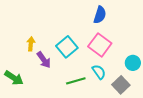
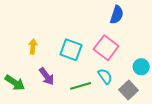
blue semicircle: (100, 15) -> (117, 15), moved
cyan square: (67, 47) -> (71, 50), turned -30
purple arrow: (44, 60) -> (47, 76), moved

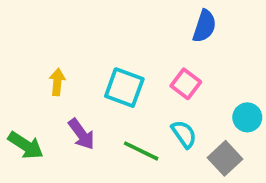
pink square: (106, 48) -> (186, 84), size x0.7
green line: (81, 86) -> (141, 151), turned 42

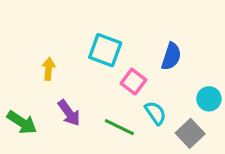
blue semicircle: (204, 26) -> (171, 56), moved
pink square: (186, 84) -> (133, 82), moved
cyan square: (124, 88) -> (105, 50), moved

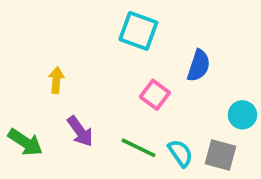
cyan square: (105, 50) -> (138, 31), moved
cyan semicircle: (156, 113) -> (180, 153), moved
gray square: (190, 133) -> (221, 155), turned -32

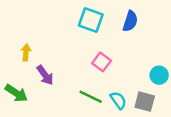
blue semicircle: (199, 66) -> (130, 21), moved
yellow arrow: (56, 80) -> (26, 52), moved
purple arrow: (80, 131) -> (45, 75), moved

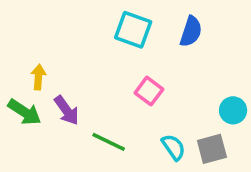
green arrow: (16, 93) -> (24, 112), moved
green line: (91, 97) -> (109, 142), moved
gray square: (145, 102) -> (212, 149), turned -30

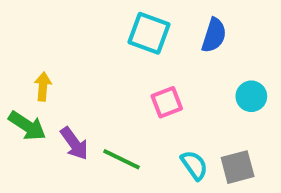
pink square: (149, 91) -> (167, 102), turned 32
purple arrow: (67, 110) -> (74, 143), moved
cyan circle: (233, 110) -> (251, 96), moved

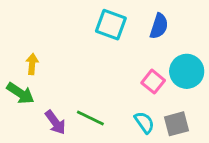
cyan circle: (251, 96) -> (187, 71), size x1.5
pink square: (167, 102) -> (153, 82), moved, turned -30
purple arrow: (74, 143) -> (55, 122), moved

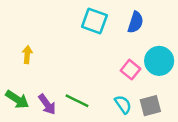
green arrow: (20, 93) -> (17, 99), moved

